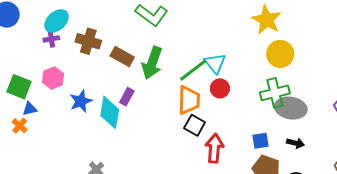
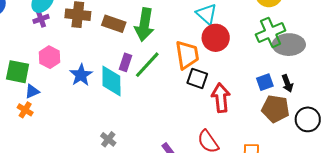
green line: (193, 70) -> (147, 65), moved
red circle: (220, 88) -> (216, 38), size x1.4
black arrow: (295, 143) -> (287, 83), moved, turned 66

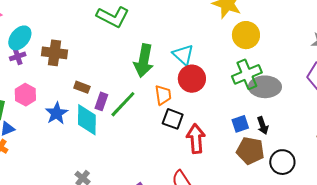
brown rectangle: (114, 24) -> (82, 87), moved, size x0.7
green arrow: (144, 25) -> (144, 61), moved
orange trapezoid: (187, 55) -> (163, 95), size x0.7

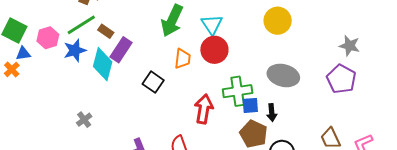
green cross: (247, 74) -> (238, 91), moved
pink hexagon: (25, 95) -> (48, 38), moved
purple rectangle: (101, 101) -> (121, 50), size x1.4
green line: (123, 104) -> (81, 25), moved
black square: (173, 119) -> (153, 82), moved

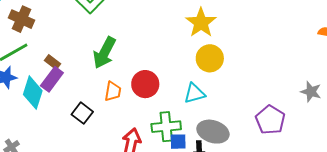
cyan triangle: (212, 24) -> (194, 93), moved, turned 45
brown rectangle: (106, 31) -> (52, 62), moved
gray star: (349, 46) -> (311, 92), moved
gray ellipse: (283, 75) -> (213, 132), moved

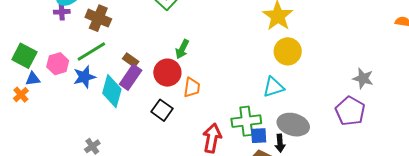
green arrow: (104, 53) -> (182, 49), size x0.6
red circle: (145, 84) -> (167, 73), moved
gray star: (311, 92) -> (363, 78), moved

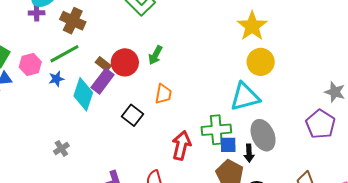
red circle: (167, 73) -> (125, 62), moved
blue star: (84, 77) -> (56, 79), size x0.7
cyan triangle: (273, 87) -> (245, 97), size x1.4
gray ellipse: (293, 125) -> (263, 135), turned 48

